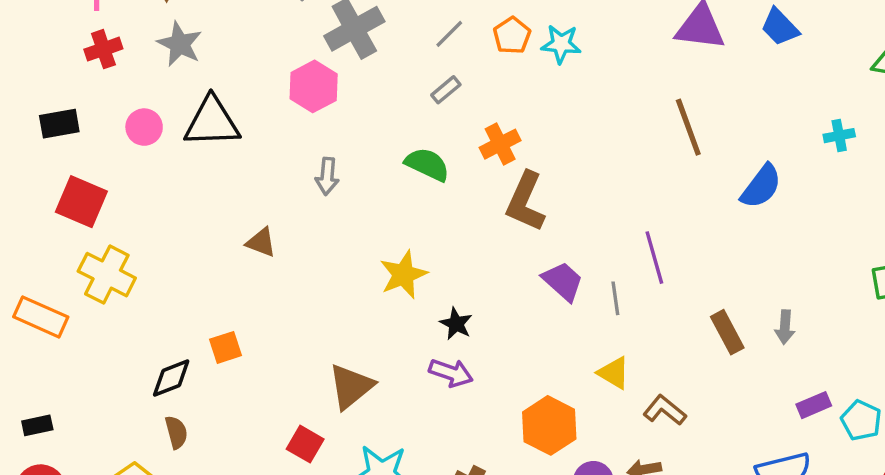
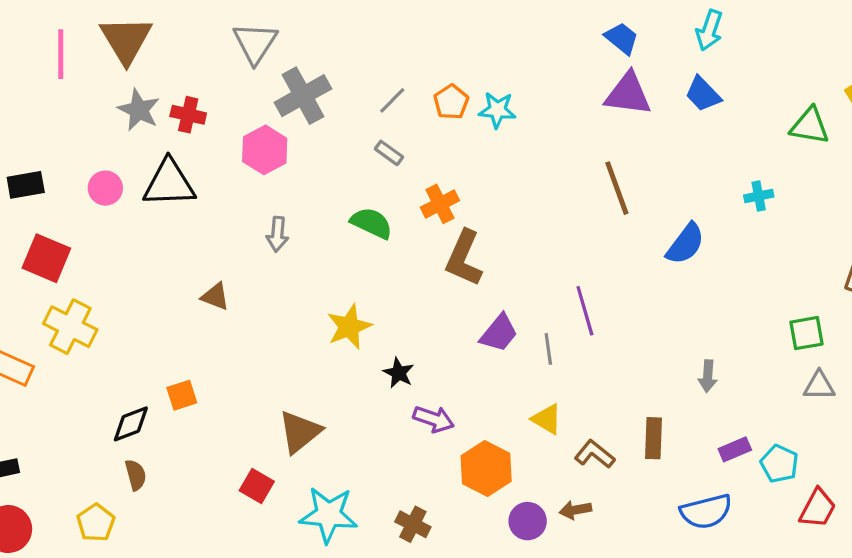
red cross: (103, 49) -> (188, 115), moved, turned 32
gray rectangle: (446, 90) -> (389, 153), turned 76
purple trapezoid: (563, 281) -> (499, 333), turned 87
brown rectangle: (727, 332) -> (654, 438), moved, turned 30
purple arrow: (451, 373) -> (434, 419), moved

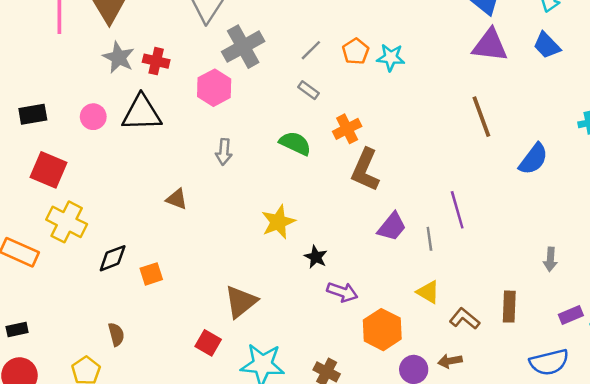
black diamond: (131, 424) -> (113, 258), moved

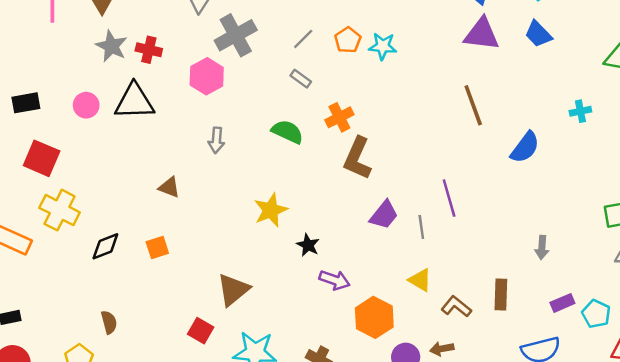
orange square: (151, 274) -> (157, 247), moved

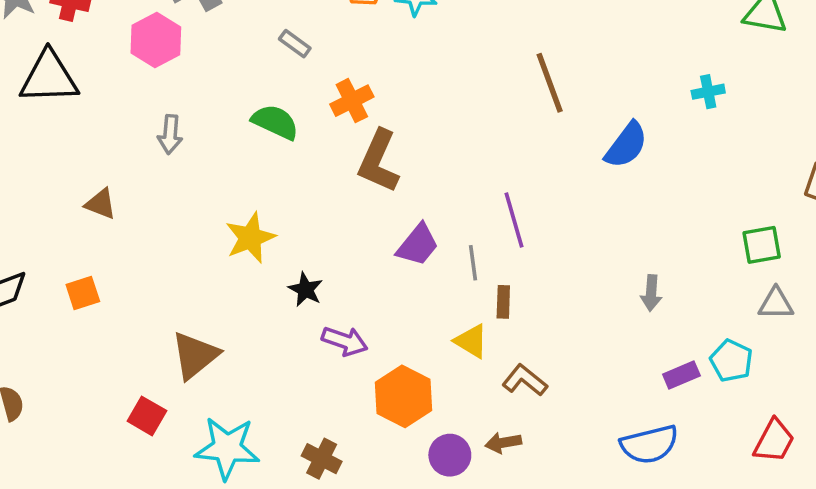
brown rectangle: (501, 295) -> (503, 302), moved, size x0.7
cyan pentagon: (596, 314) -> (731, 361), moved

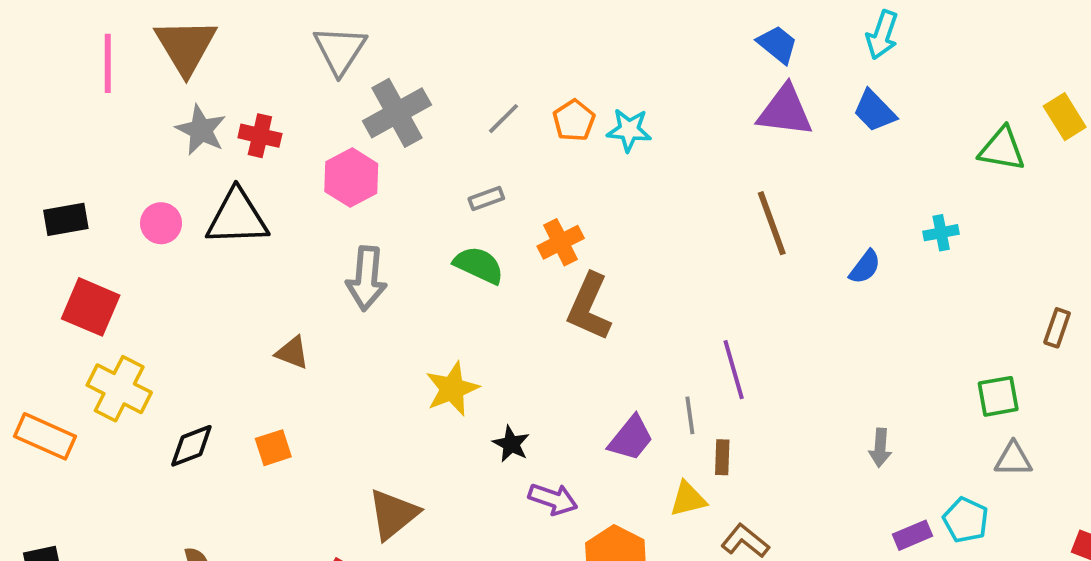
gray rectangle: (295, 44) -> (486, 198), moved, turned -56
gray arrow: (170, 134) -> (366, 278), size x1.5
blue semicircle: (626, 145) -> (865, 267), moved, size x0.7
purple trapezoid: (418, 245) -> (631, 438), moved
yellow triangle: (471, 341) -> (688, 499), turned -45

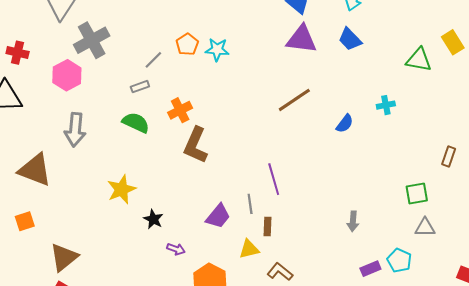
gray line: (503, 119) -> (153, 60), moved
brown line: (772, 223) -> (294, 100), turned 76
brown triangle: (292, 353) -> (35, 170), size x1.8
purple arrow: (553, 499) -> (176, 249), size x0.7
brown triangle: (393, 514) -> (64, 257), moved

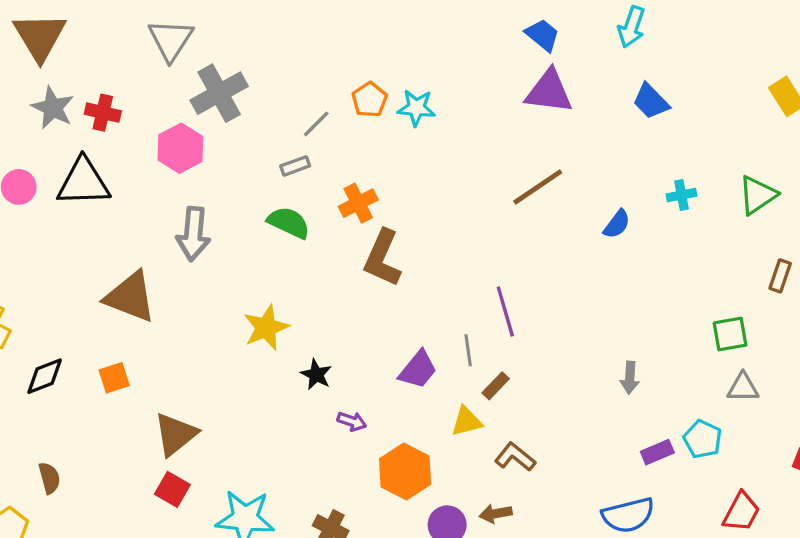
blue trapezoid: (350, 39) -> (651, 101), moved
green triangle: (419, 60) -> (758, 195), moved, turned -44
brown rectangle: (268, 226) -> (496, 386), turned 42

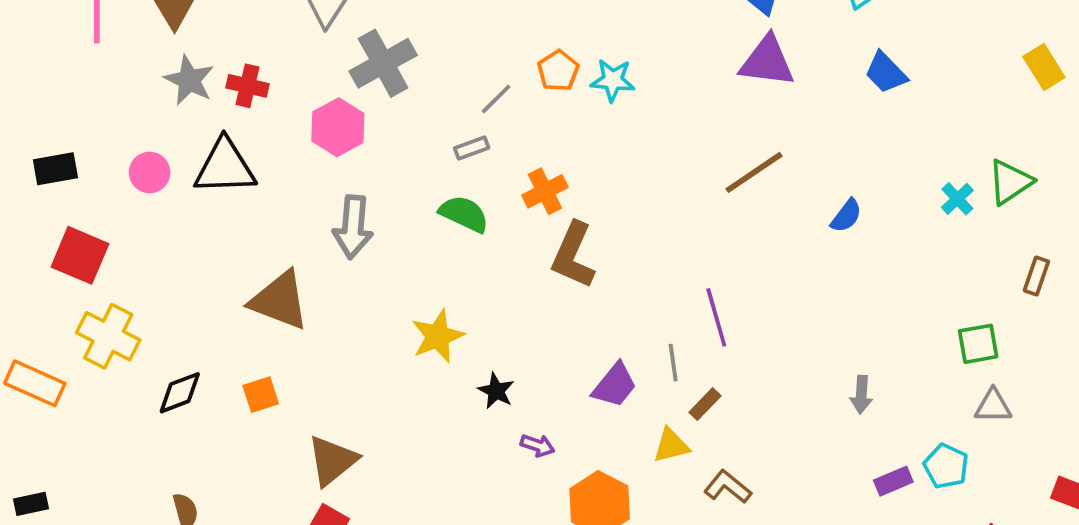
cyan cross: (682, 195) -> (957, 199), moved, turned -32

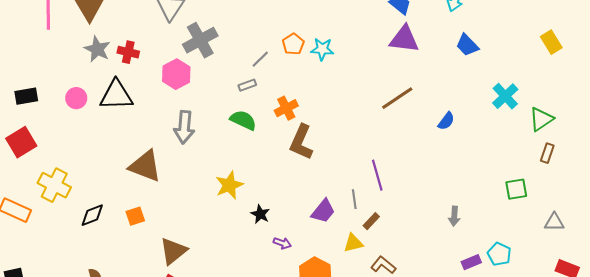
green triangle: (1010, 182) -> (541, 119), moved
cyan cross: (957, 199) -> (505, 96), moved, size x1.5
red square: (80, 255) -> (21, 142), moved, turned 36
gray triangle: (993, 406) -> (554, 222), moved

